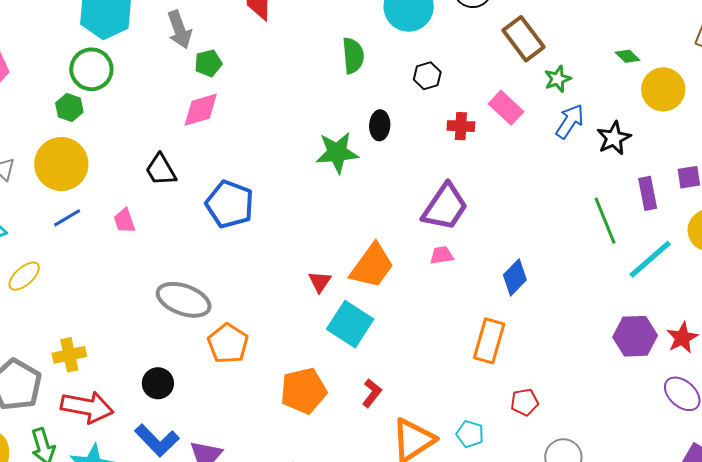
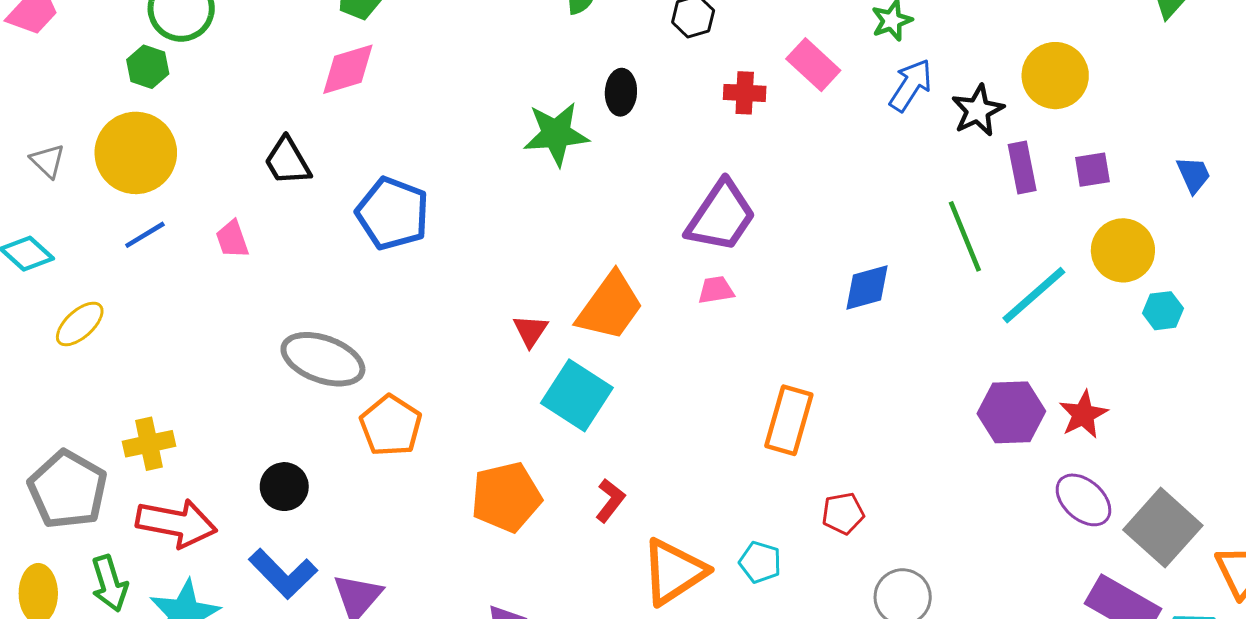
yellow circle: (663, 89) -> (1055, 76), moved
purple rectangle: (648, 193) -> (1022, 167), moved
blue diamond: (515, 277) -> (867, 288), moved, turned 30

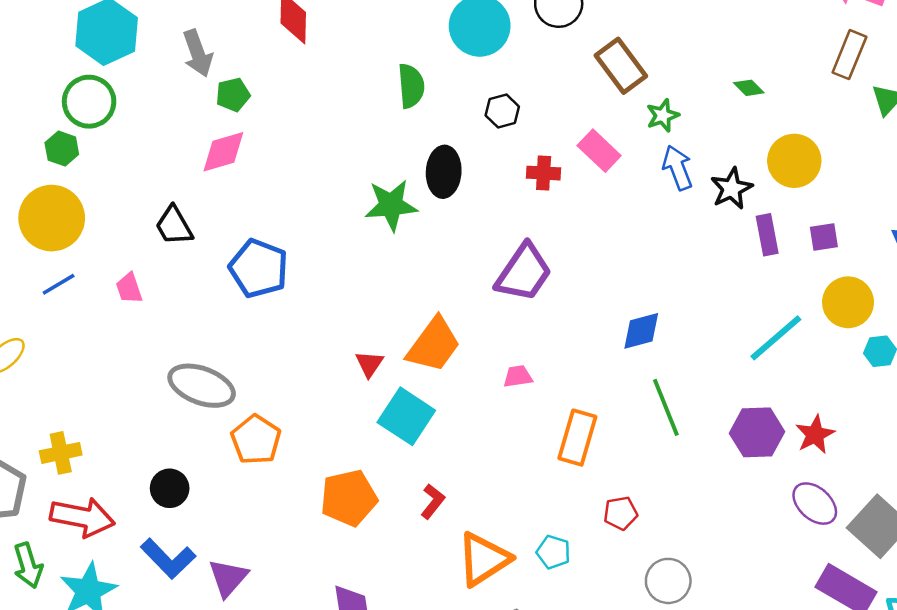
blue arrow: (911, 85) -> (678, 168), turned -54
black ellipse: (621, 92) -> (444, 172), size x1.4
green line: (965, 236) -> (666, 407), moved
pink trapezoid: (716, 290) -> (518, 376), moved

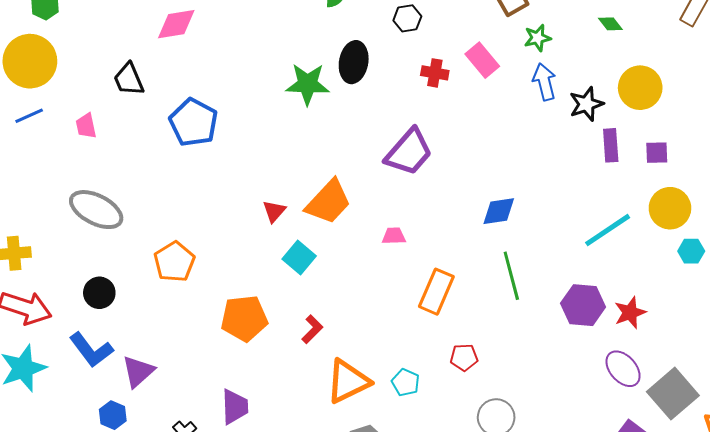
gray ellipse: (202, 386) -> (96, 210), moved
cyan square: (406, 416) -> (299, 258), size x0.7

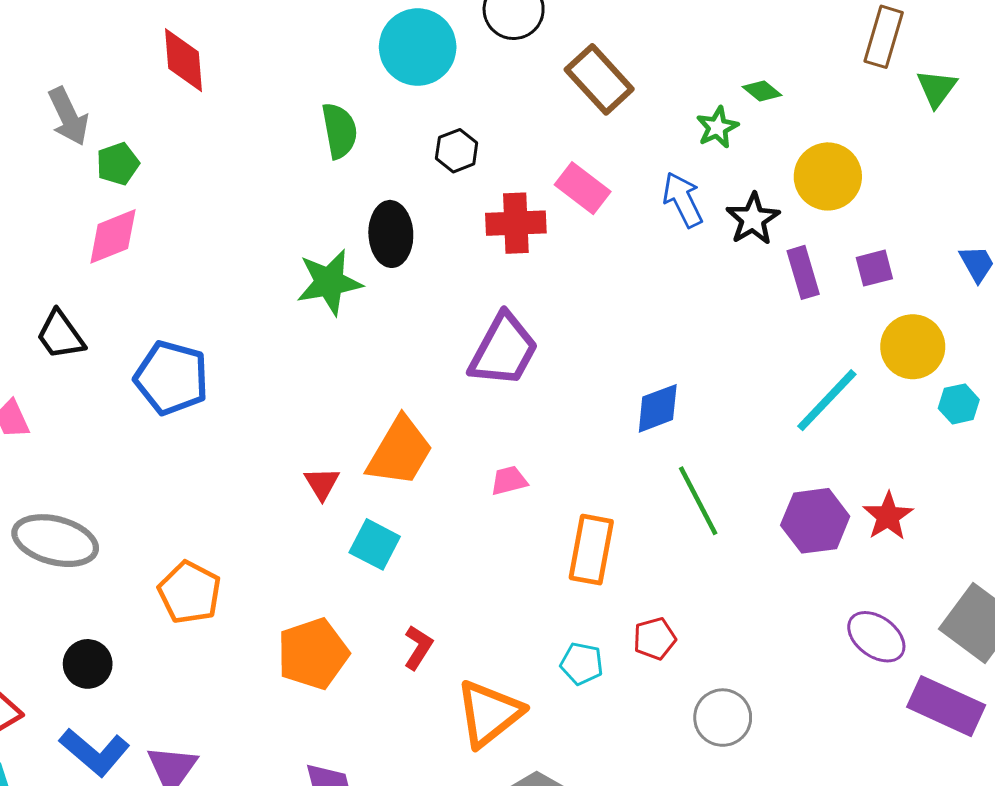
green star: (537, 38) -> (717, 127), moved
red cross: (435, 73) -> (516, 223), size x1.4
purple ellipse: (623, 369) -> (876, 637), moved
cyan pentagon: (406, 383) -> (582, 664), moved

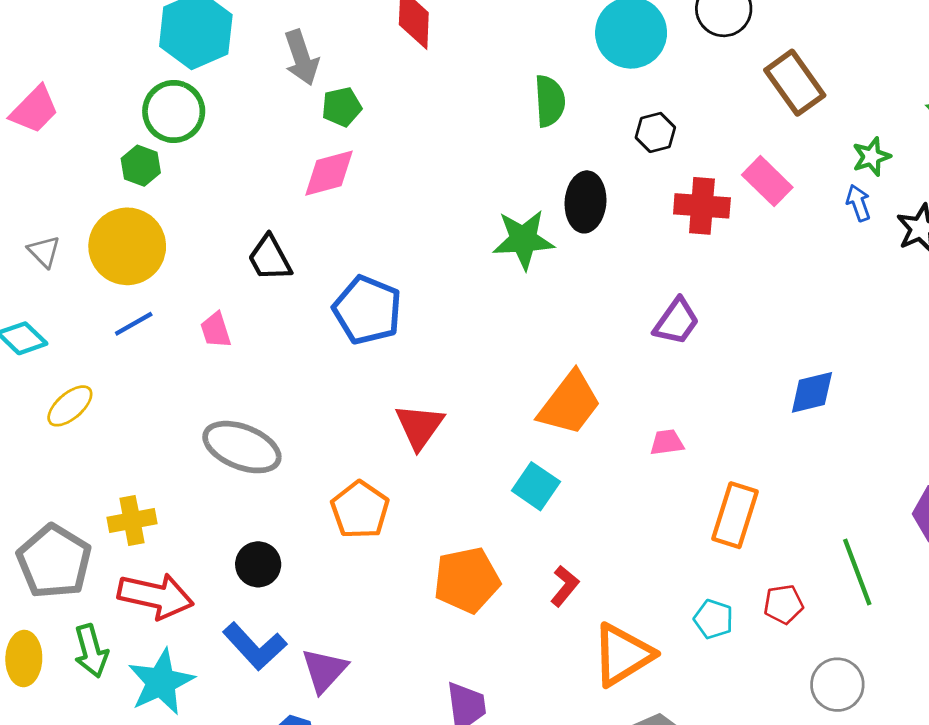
green star: (717, 127) -> (871, 157), moved
blue arrow: (683, 200) -> (858, 203), size x0.7
purple trapezoid: (504, 350) -> (676, 321), size x0.7
red triangle: (322, 484) -> (419, 426), moved, size x1.5
green line: (698, 501) -> (857, 572), moved

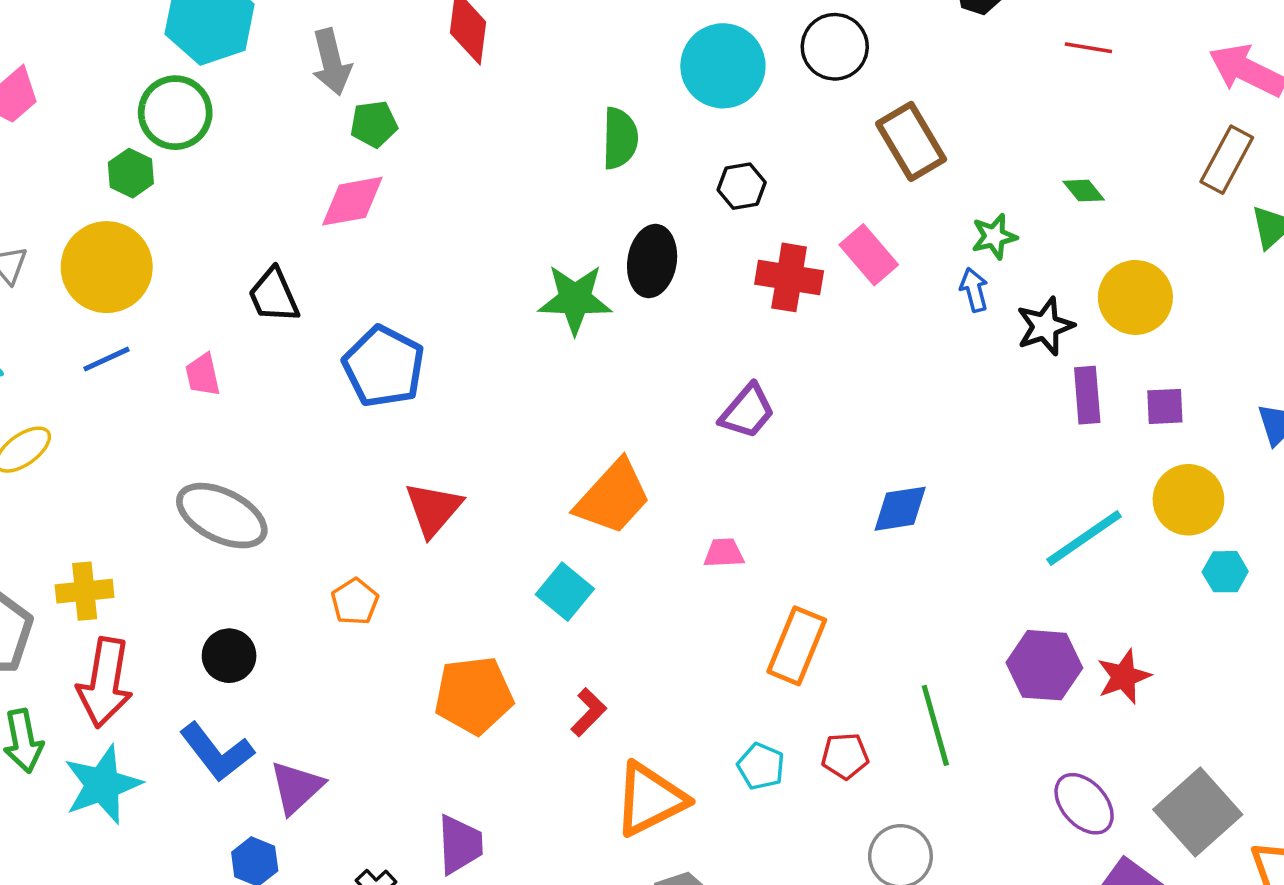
orange pentagon: (360, 510) -> (355, 602), size x0.7
red arrow: (156, 596) -> (105, 683), turned 82

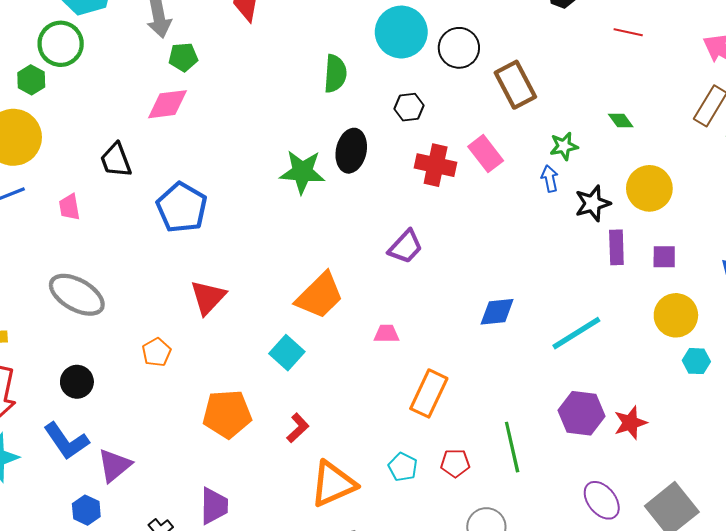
black circle: (835, 47) -> (459, 48), moved
cyan line: (1084, 538) -> (576, 333), moved

